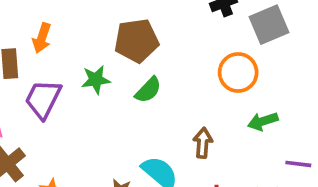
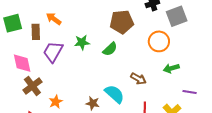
orange arrow: (42, 38) -> (54, 19), turned 105
brown pentagon: (136, 41) -> (122, 22), moved
brown arrow: (203, 143) -> (138, 79), turned 112

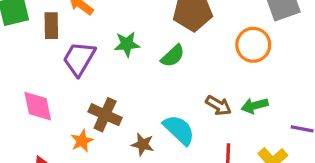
pink diamond: (22, 63) -> (38, 106), moved
green arrow: (171, 68) -> (255, 106), moved
brown cross: (32, 86) -> (105, 115), moved, turned -30

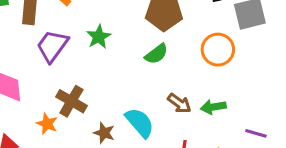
green star: (127, 44) -> (99, 37), turned -30
green semicircle: (173, 56) -> (156, 54), moved
orange star: (82, 141) -> (47, 124), turned -30

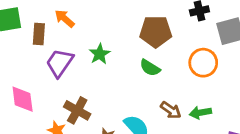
green semicircle: (156, 54) -> (150, 68), turned 70

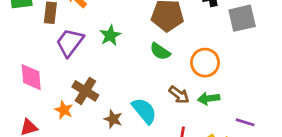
orange circle: (203, 63) -> (205, 63), moved

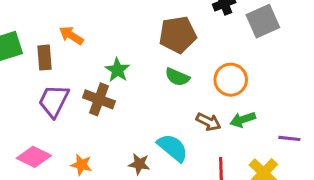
purple trapezoid: (70, 43) -> (54, 101), moved
pink diamond: (31, 77) -> (34, 157), moved, turned -48
brown cross: (85, 91) -> (99, 99), moved

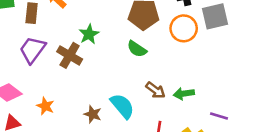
orange circle: (231, 80) -> (184, 28), moved

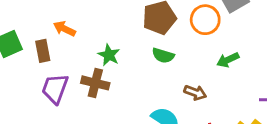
green arrow: (184, 94) -> (228, 60), moved

